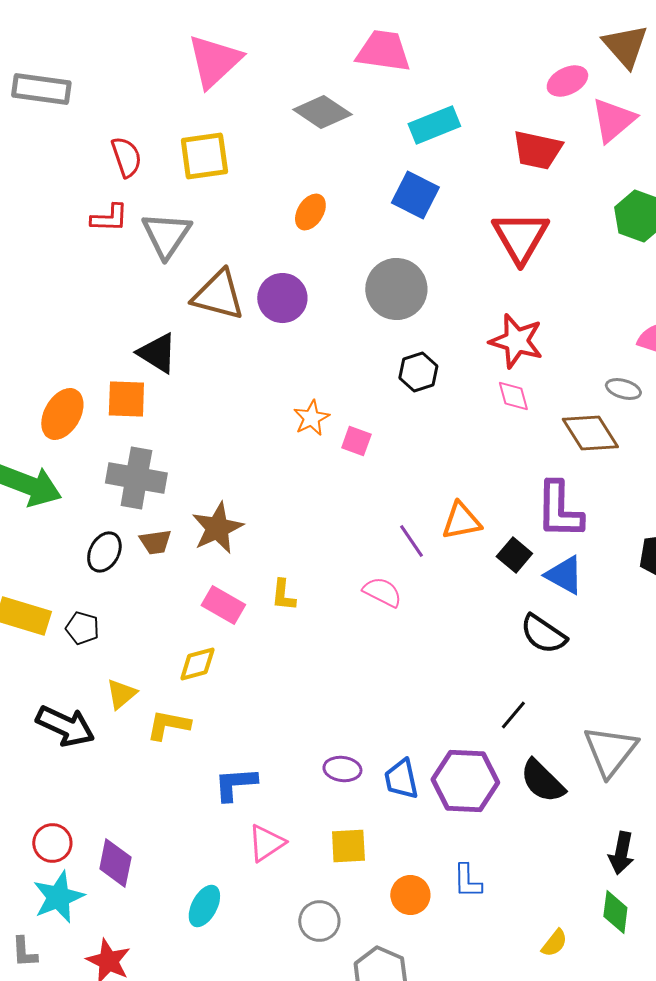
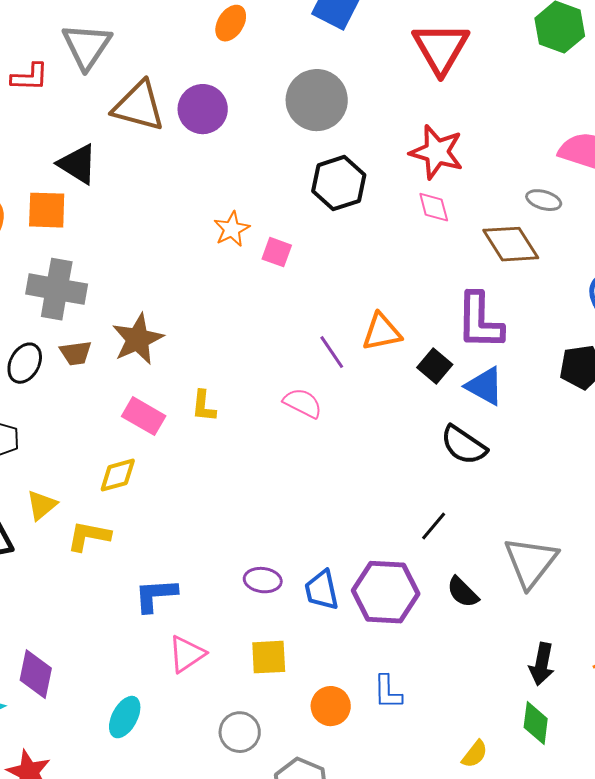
red L-shape: (109, 218) -> (30, 77), moved
black hexagon: (418, 372) -> (339, 183), size x1.4
black semicircle: (542, 781) -> (463, 592), size x0.7

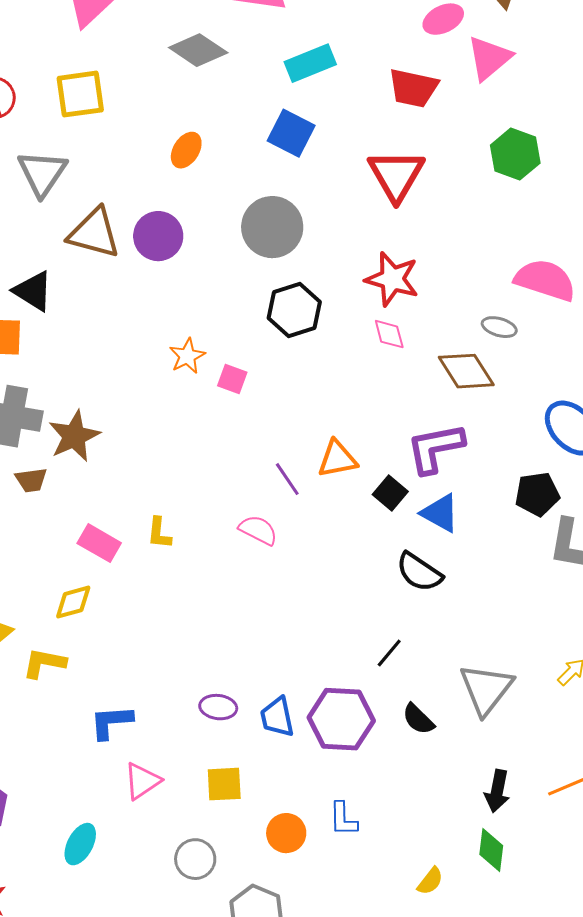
purple L-shape: (480, 321) -> (435, 448), turned 78
brown star: (138, 339) -> (74, 436), moved

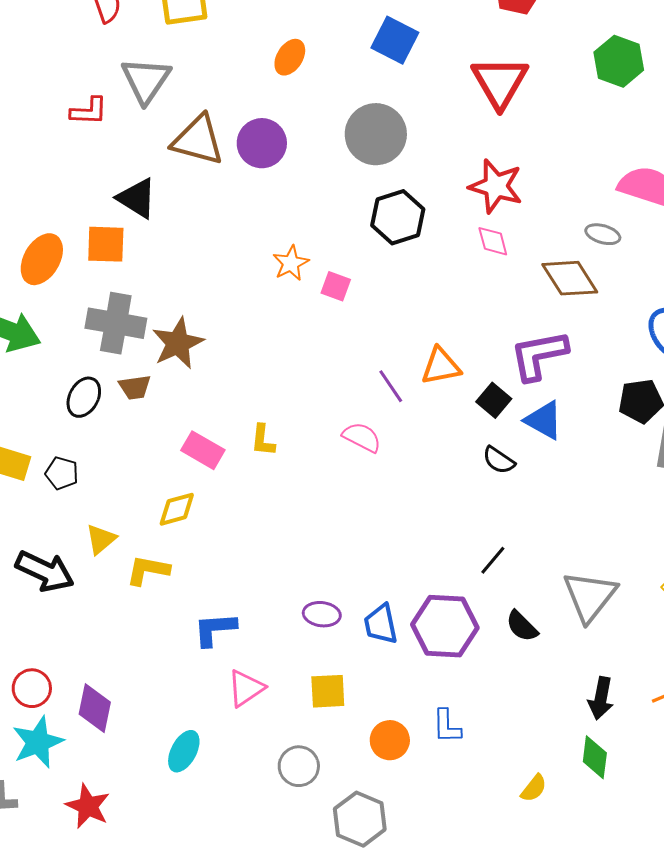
black semicircle: (419, 572) -> (499, 460), moved, size x0.7

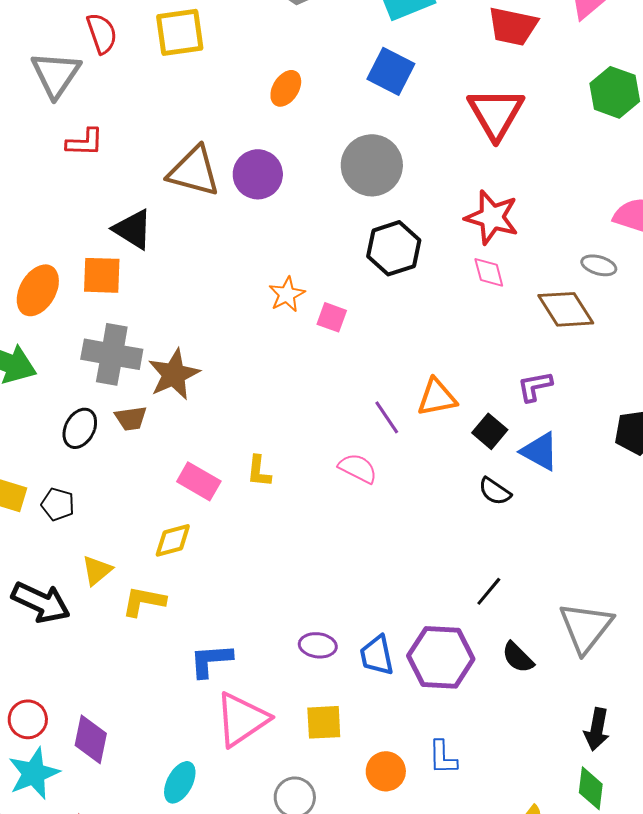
gray triangle: (146, 80) -> (56, 74), moved
purple L-shape: (539, 355) -> (535, 386), size x0.6
pink triangle: (246, 688) -> (242, 719), size x1.5

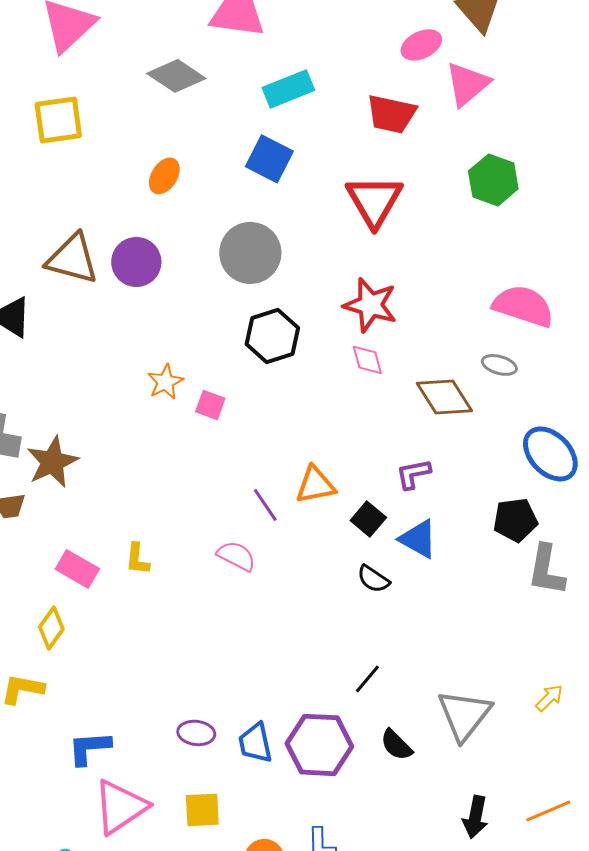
gray ellipse: (599, 265) -> (499, 365), moved
yellow diamond: (173, 540) -> (51, 628), turned -39

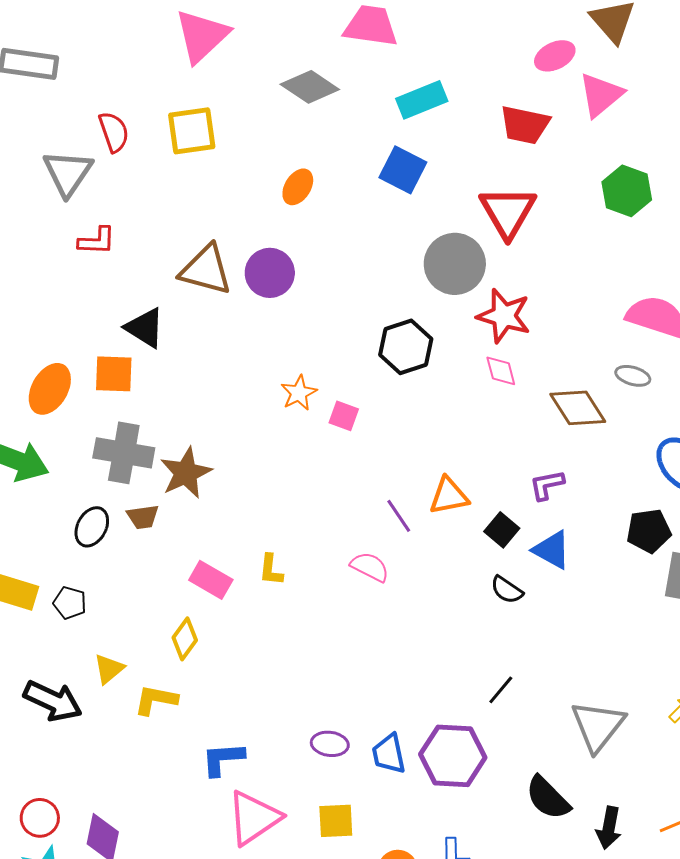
gray circle: (250, 253) -> (455, 264), moved
black semicircle: (396, 745) -> (548, 798), moved, size x1.4

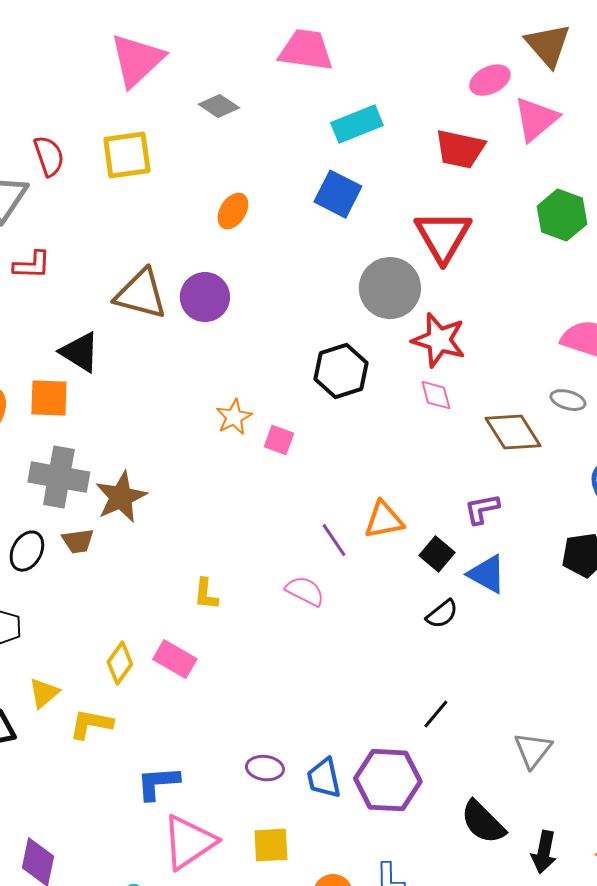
gray diamond: (310, 87) -> (219, 106), moved, size x0.7
pink rectangle: (211, 580) -> (175, 659), moved
black semicircle: (507, 590) -> (442, 614), turned -72
gray triangle: (598, 726) -> (533, 750), size x0.7

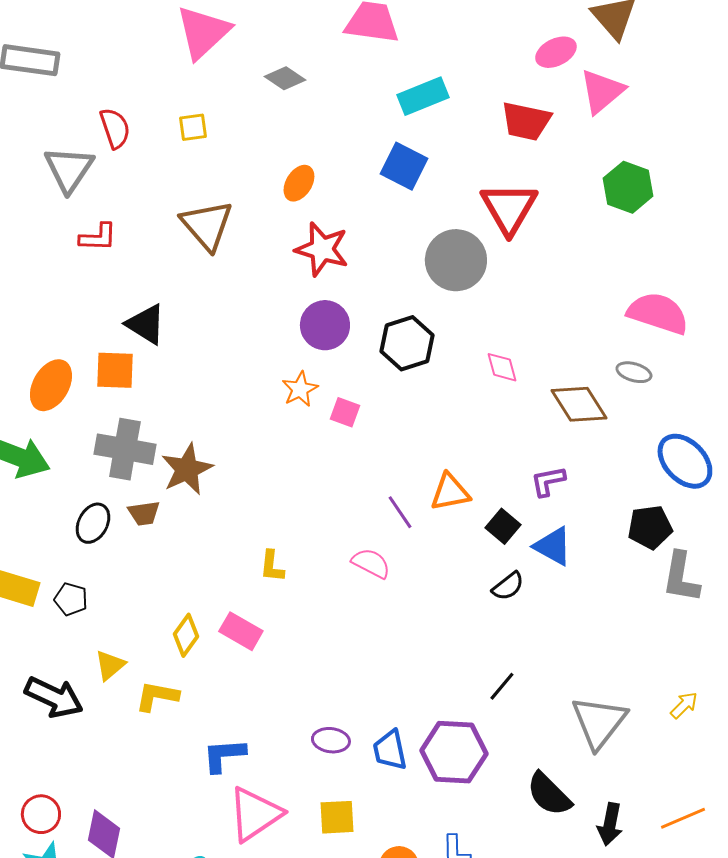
yellow square: (127, 155) -> (193, 127), size x0.6
brown triangle: (141, 294) -> (207, 225), moved, turned 34
purple circle: (205, 297) -> (325, 325), moved
red star: (439, 340) -> (322, 249), moved
gray triangle: (533, 750) -> (599, 722), size x1.5

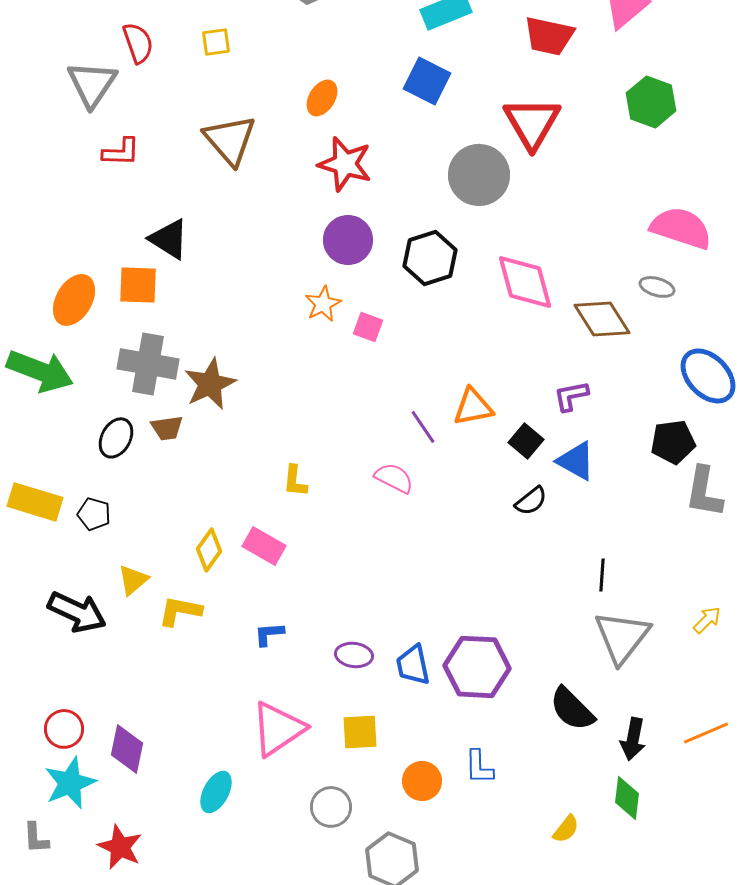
pink diamond: (502, 367) -> (525, 282), size x1.8
black line: (502, 686) -> (602, 575), moved, turned -36
blue L-shape: (224, 755) -> (269, 634), moved, size x0.7

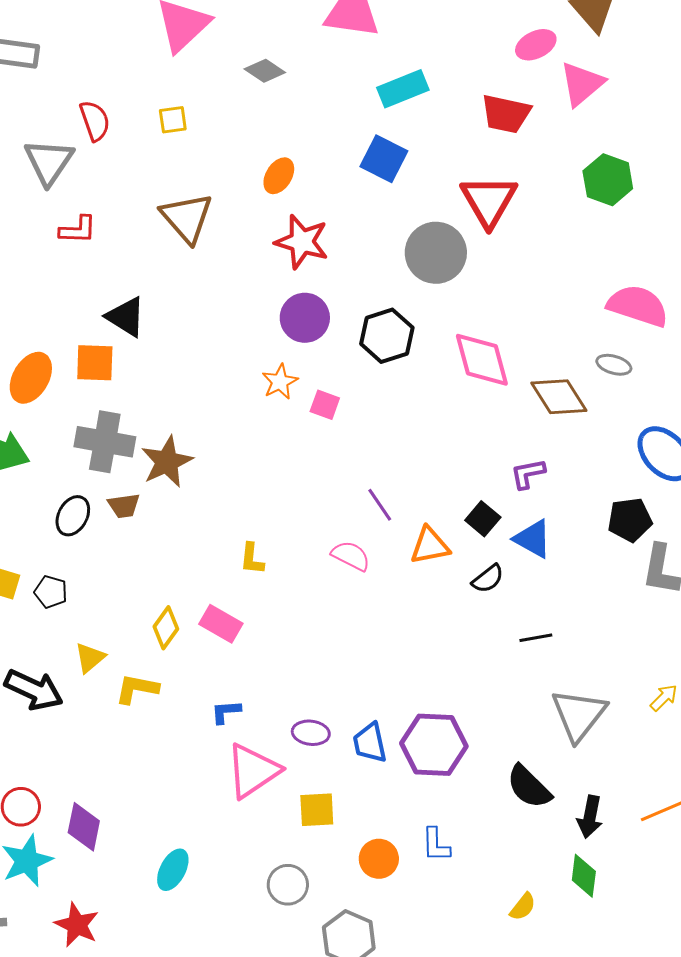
orange triangle: (473, 407) -> (430, 546), moved
black line: (602, 575) -> (536, 638), moved, turned 76
pink triangle: (278, 729) -> (253, 771), moved

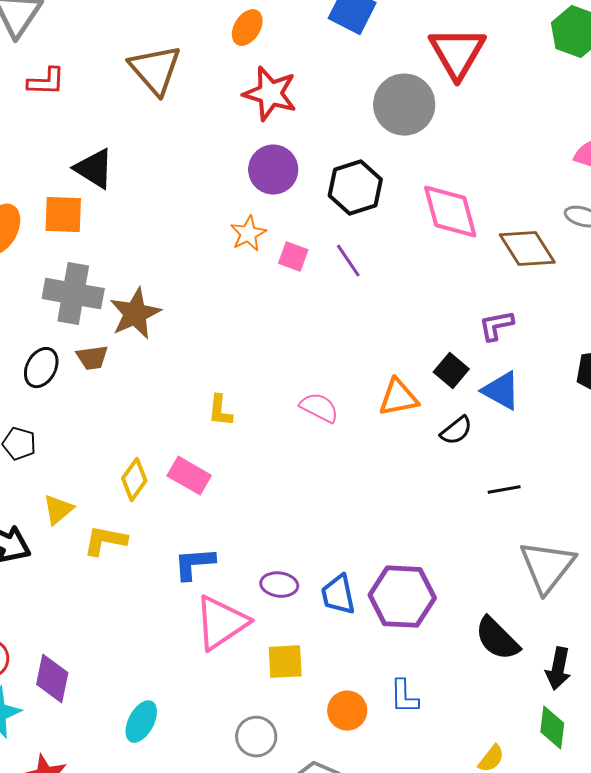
purple line: (380, 505) -> (348, 261), moved
blue L-shape: (226, 712) -> (194, 564), size x1.4

